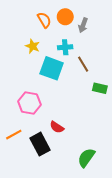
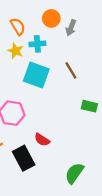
orange semicircle: (44, 20) -> (18, 27), moved
cyan cross: (65, 47) -> (37, 44), moved
green rectangle: (100, 88) -> (89, 106), moved

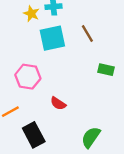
cyan square: (36, 75) -> (52, 38), turned -32
black rectangle: (24, 158) -> (34, 135), moved

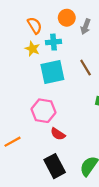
pink hexagon: (28, 77) -> (43, 111), moved
black rectangle: (34, 135) -> (55, 166), moved

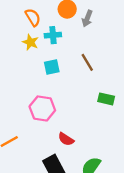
cyan square: (52, 72) -> (52, 67), size x0.6
red semicircle: (58, 134) -> (66, 139), moved

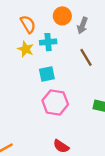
brown line: (87, 62) -> (86, 57), moved
pink hexagon: (42, 108) -> (55, 102), moved

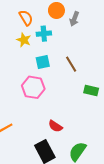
brown line: (86, 57) -> (71, 64), moved
pink hexagon: (55, 102) -> (33, 87), moved

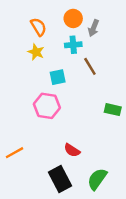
cyan cross: (44, 34) -> (73, 45), moved
brown line: (71, 64) -> (90, 66), moved

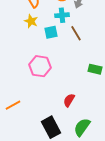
cyan square: (58, 77) -> (51, 32), moved
red semicircle: (72, 150) -> (69, 100), moved, turned 88

